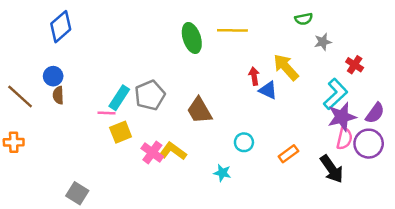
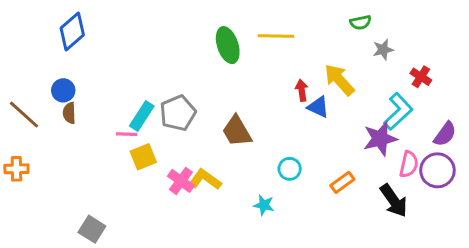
purple star: (342, 117) -> (380, 139), moved

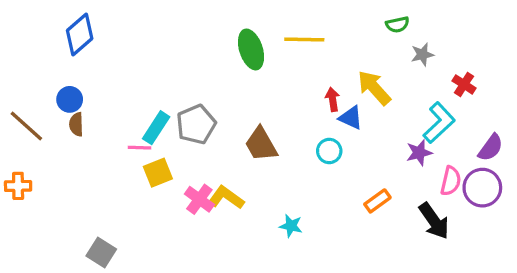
purple star: (380, 139) -> (419, 153), size x0.7
cyan circle: (290, 169) -> (329, 151), moved

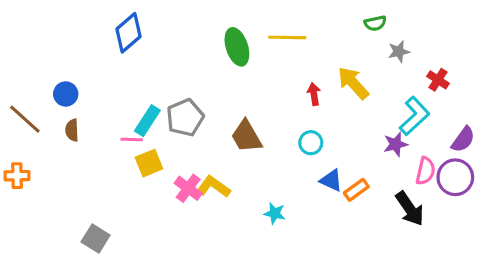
blue diamond: (80, 35) -> (129, 33), moved
blue triangle: (351, 118) -> (331, 180), moved
brown semicircle: (76, 124) -> (72, 130), moved

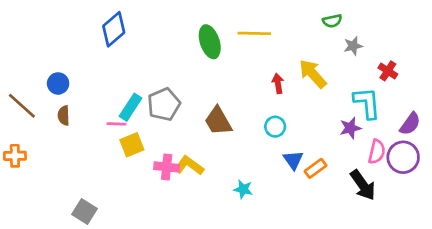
cyan L-shape: (414, 116) -> (367, 103), turned -52
blue triangle: (331, 180) -> (293, 160), turned 30
pink cross: (188, 188) -> (167, 167), turned -30

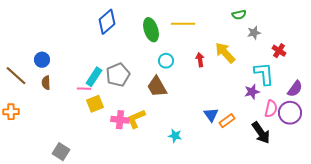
blue diamond: (114, 29) -> (107, 22), moved
cyan circle: (275, 127) -> (166, 61), moved
yellow L-shape: (189, 166) -> (136, 119), turned -60

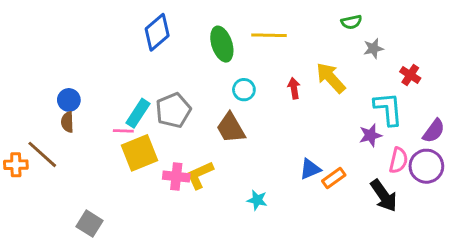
blue circle: (42, 60) -> (69, 100), moved
brown line: (16, 76) -> (42, 154), moved
yellow square: (95, 104) -> (139, 153), size x1.4
blue triangle: (211, 115) -> (310, 169), turned 42

